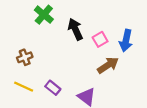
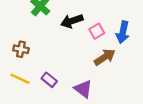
black arrow: (75, 29) -> (72, 21), turned -85
brown cross: (25, 57) -> (21, 49), turned 32

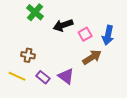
brown cross: (21, 49) -> (28, 55), moved
purple triangle: (83, 89) -> (66, 76), moved

